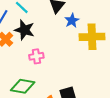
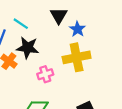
yellow cross: (92, 37) -> (77, 57), moved

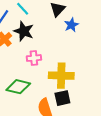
yellow cross: (77, 57) -> (61, 76), moved

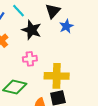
black star: (24, 31) -> (32, 30), moved

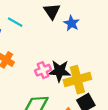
black star: (32, 30) -> (60, 71), moved

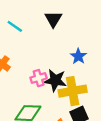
blue star: (71, 23) -> (78, 56), moved

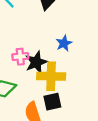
black star: (55, 80) -> (36, 62), turned 30

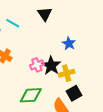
yellow cross: (51, 76) -> (67, 73), size x0.7

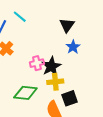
black triangle: (45, 14) -> (67, 25), moved
yellow cross: (67, 73) -> (55, 82), moved

